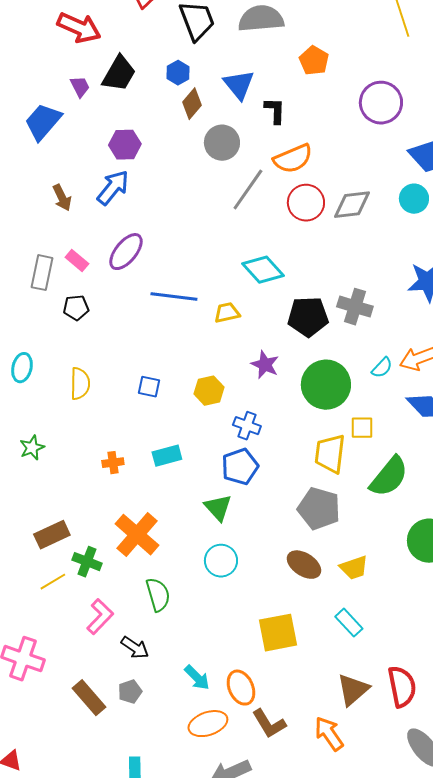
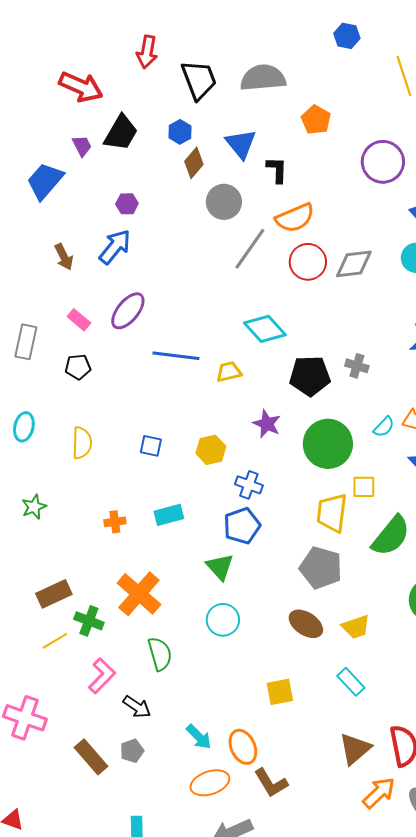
purple hexagon: (125, 145) -> (127, 204), size x0.7
gray rectangle: (42, 273) -> (26, 342), moved
gray cross: (355, 307) -> (357, 366), size x0.7
yellow square: (278, 633) -> (280, 692), size x0.7
orange arrow: (329, 734) -> (379, 793), moved, turned 81

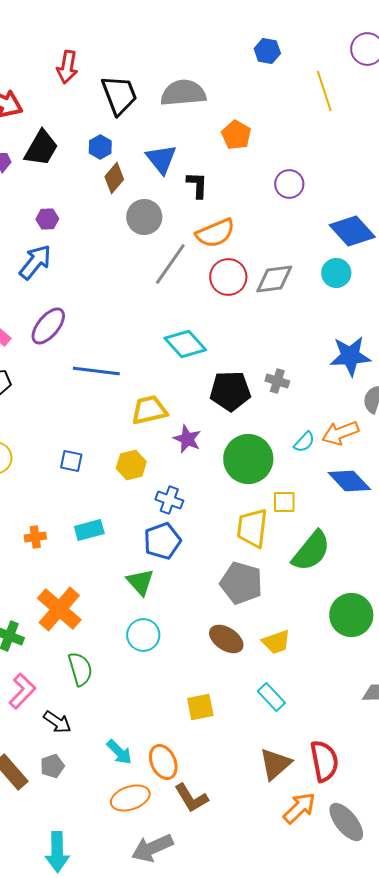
purple circle: (383, 162) -> (289, 184), moved, size x0.7
yellow trapezoid: (229, 372) -> (149, 410), moved, size x1.4

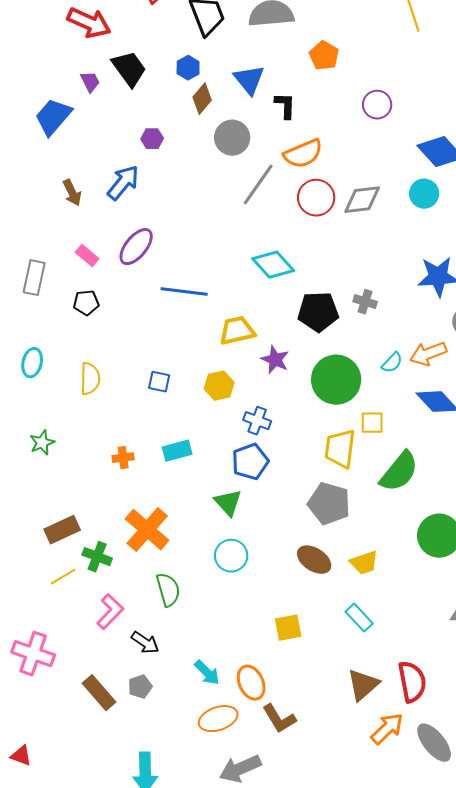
black trapezoid: (41, 148) -> (129, 69), turned -66
purple hexagon: (47, 219) -> (152, 139), moved

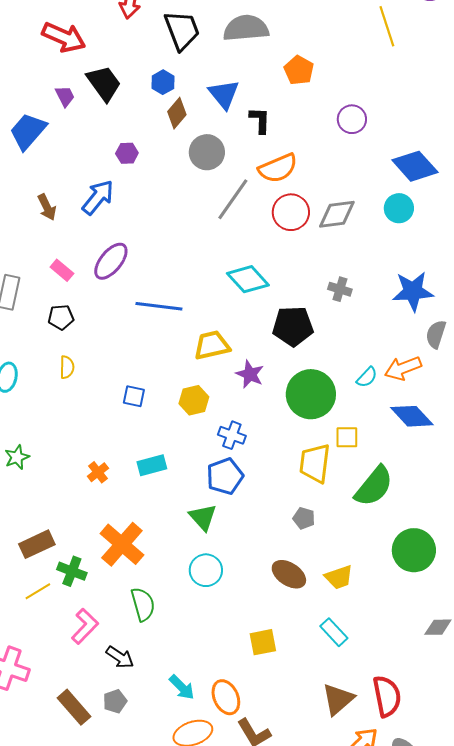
gray cross: (365, 302) -> (340, 289), moved
yellow semicircle: (90, 379) -> (67, 367), moved, size x0.7
orange cross: (123, 458) -> (98, 472), turned -30
gray pentagon: (329, 504) -> (304, 518), size x0.5

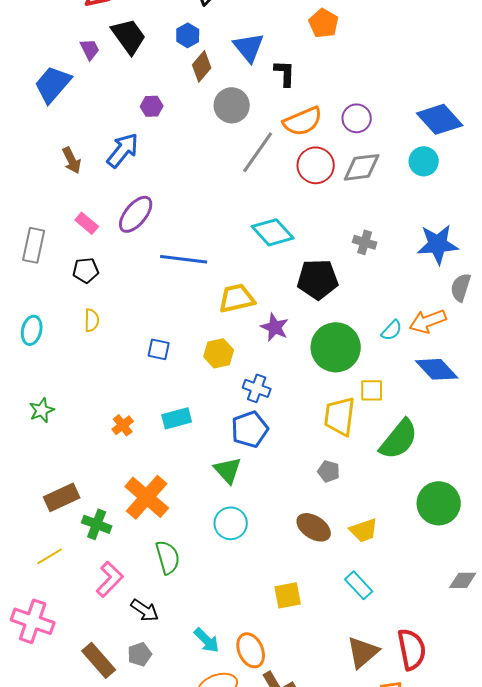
purple circle: (352, 119) -> (357, 118), moved
yellow line: (38, 591) -> (50, 556), moved

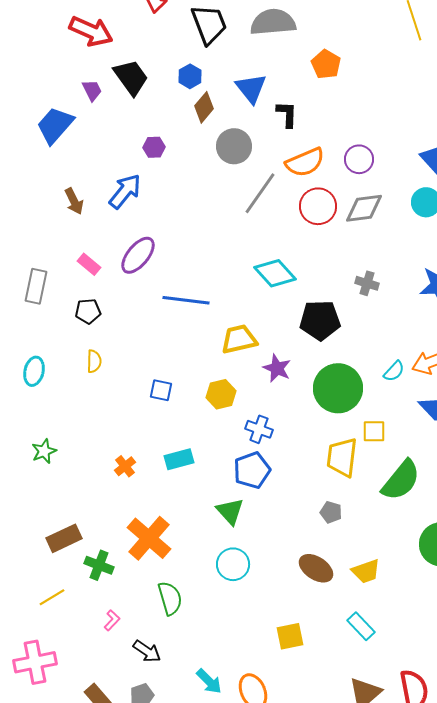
pink L-shape: (110, 579) -> (112, 620), size x0.6
pink cross: (33, 621) -> (35, 662), turned -30

